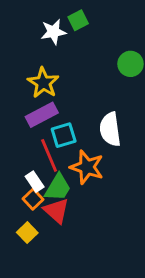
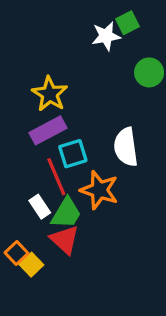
green square: (78, 20) -> (128, 23), moved
white star: (53, 32) -> (106, 36), moved
orange square: (33, 199) -> (17, 253), moved

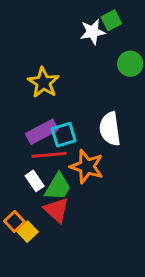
purple rectangle: (48, 130) -> (42, 132), moved
red line: (56, 177) -> (49, 155), turned -72

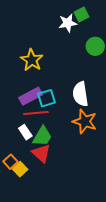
orange star: (87, 167) -> (85, 121), moved

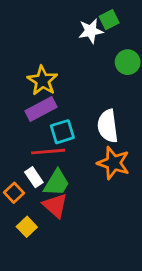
purple rectangle: (31, 96) -> (41, 109), moved
orange square: (11, 162) -> (14, 193), moved

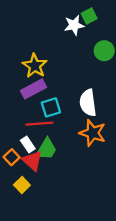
red triangle: (55, 206) -> (32, 161), moved

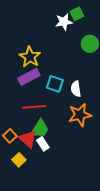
white semicircle: (88, 103) -> (76, 89), size x0.7
cyan square: (51, 107) -> (55, 84), moved, turned 36
orange star: (93, 133) -> (80, 115), turned -30
white rectangle: (28, 144) -> (43, 144), moved

